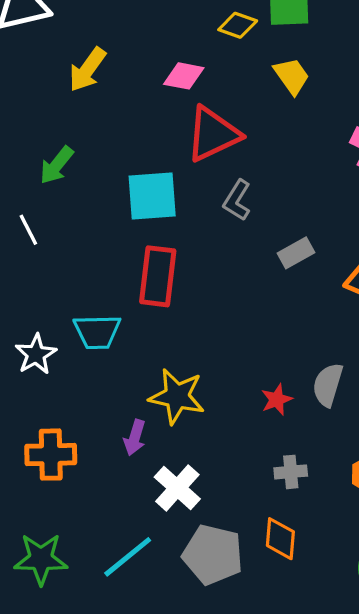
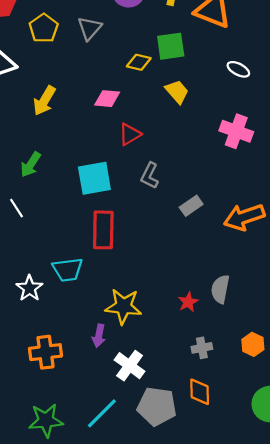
red triangle: (213, 134) -> (130, 134), size x0.6

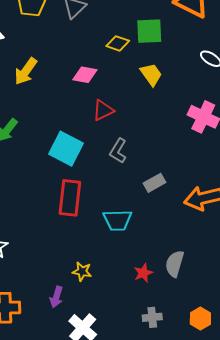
cyan square: (94, 178) -> (66, 149), turned 32
cyan trapezoid: (68, 270) -> (117, 220), moved
yellow star: (123, 306) -> (82, 271), size x0.6

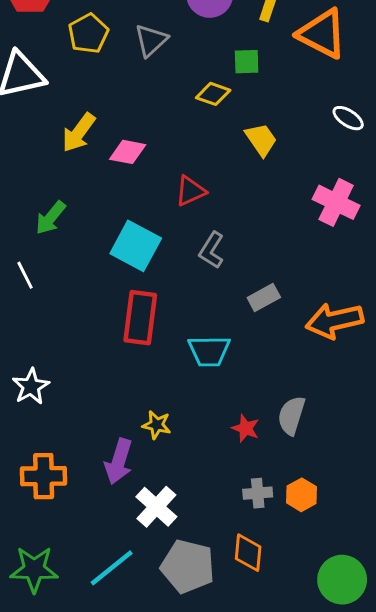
green square: (149, 31) -> (247, 62), moved, size x0.7
pink diamond: (85, 75) -> (128, 152), moved
red star: (143, 273) -> (246, 428), turned -30
purple arrow: (56, 297) -> (119, 461), size x1.4
orange hexagon: (200, 319) -> (302, 495), moved

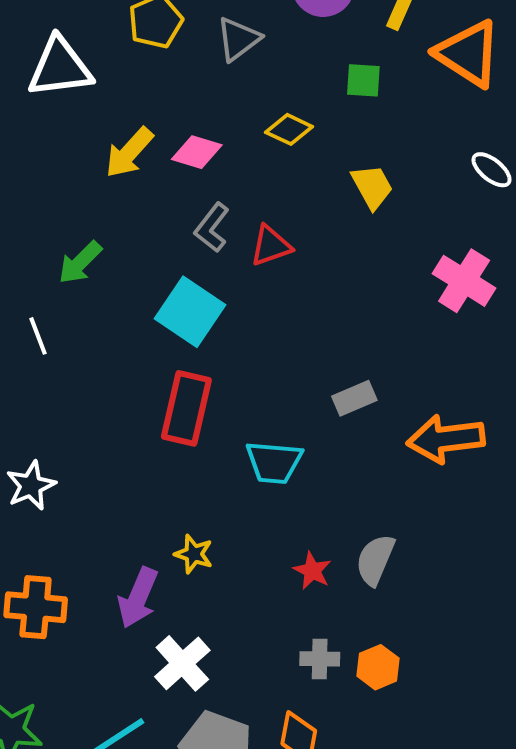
yellow diamond: (213, 94) -> (289, 129), moved
pink diamond: (128, 152) -> (197, 152), moved
gray L-shape: (212, 250) -> (212, 228), moved

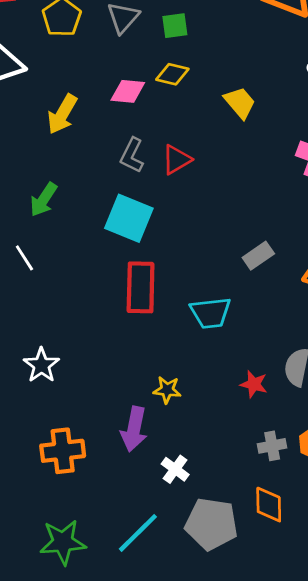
green square: (363, 80) -> (175, 26), moved
pink diamond: (197, 152) -> (128, 91), moved
white cross: (182, 663) -> (175, 469), size x0.7

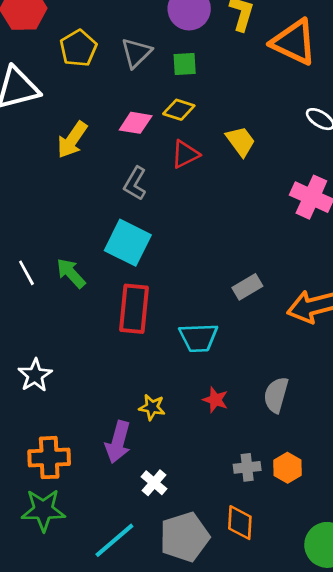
red triangle: (176, 160) -> (185, 154), moved
green arrow: (44, 200) -> (71, 273), moved, turned 100
red star: (254, 384) -> (215, 400), moved
gray pentagon: (211, 524) -> (185, 537), turned -30
green star: (63, 542) -> (43, 510), moved

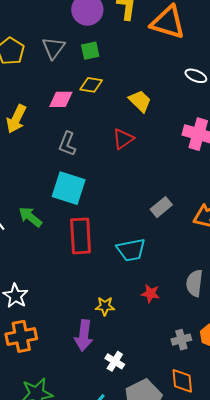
red triangle: (185, 154) -> (123, 139), moved
orange cross: (49, 458) -> (21, 336), moved

